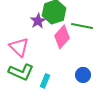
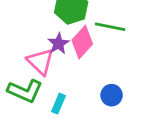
purple star: (38, 21) -> (58, 44), moved
pink triangle: (19, 47) -> (40, 62), moved

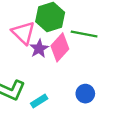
pink triangle: (40, 62) -> (23, 33), moved
cyan rectangle: (58, 104) -> (39, 101), turned 35

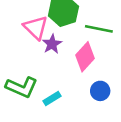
pink diamond: (60, 47) -> (85, 57), moved

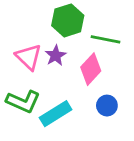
pink triangle: (36, 28) -> (29, 57), moved
cyan rectangle: (52, 98) -> (56, 114), size x1.6

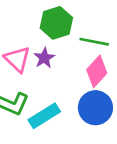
pink diamond: (91, 69) -> (97, 71), moved
blue circle: (107, 106) -> (95, 108), size x1.6

